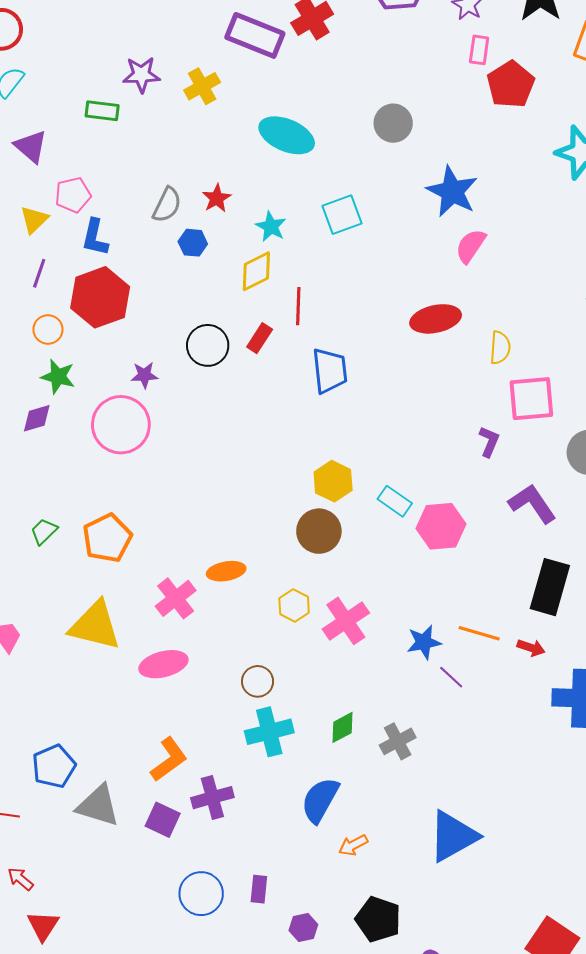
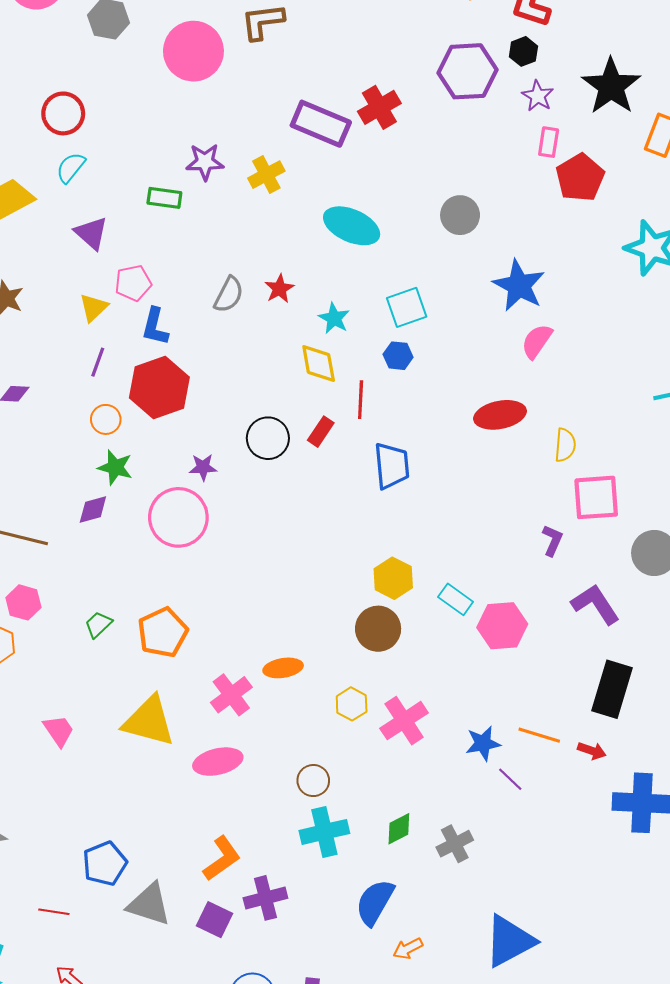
blue hexagon: (193, 243) -> (398, 356), moved
yellow diamond: (256, 271) -> (319, 364), turned -75

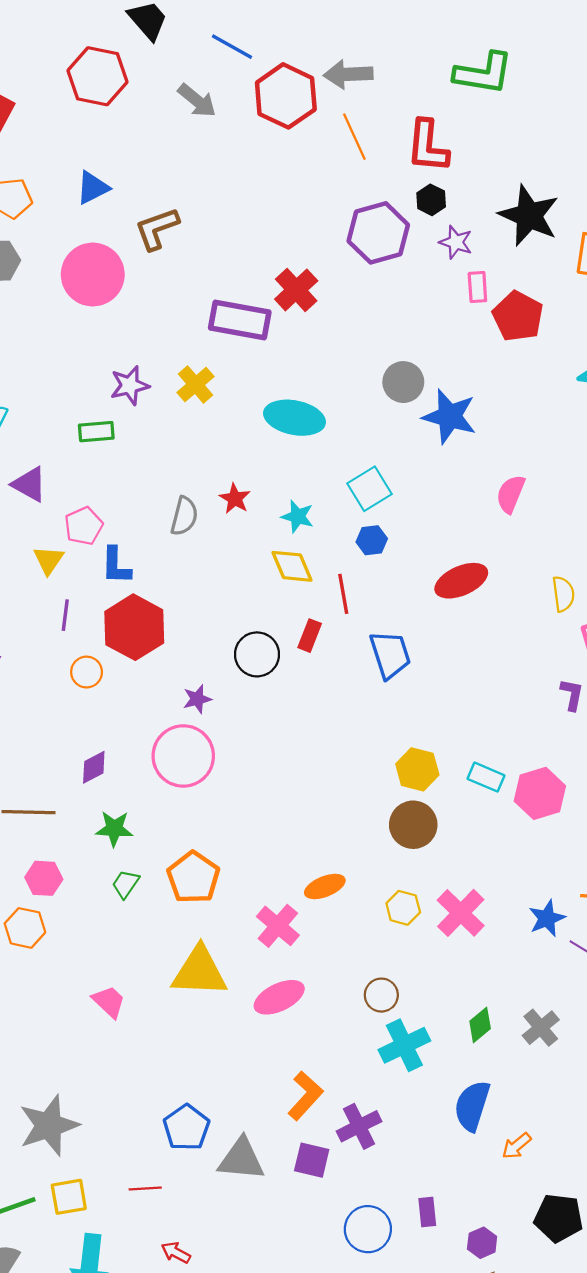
blue star: (519, 286) -> (450, 416), moved
red ellipse: (500, 415) -> (461, 581), moved
green star: (115, 467) -> (114, 829), moved

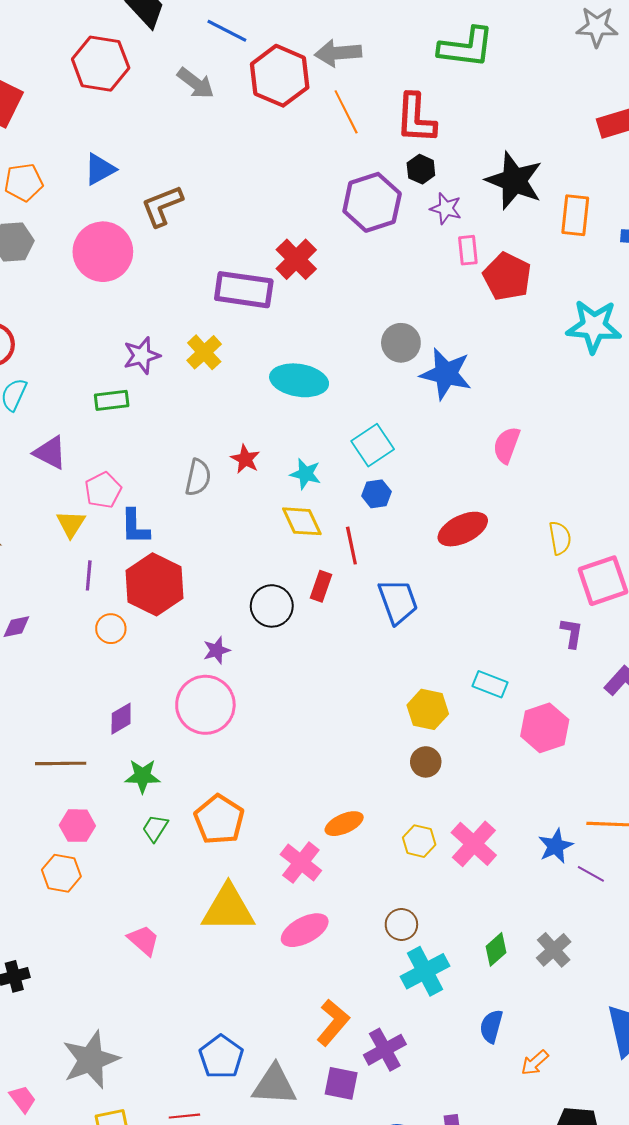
cyan rectangle: (486, 777) -> (490, 684), moved
brown circle: (413, 825) -> (426, 762), size x0.7
blue semicircle: (472, 1106) -> (491, 1026), size x0.7

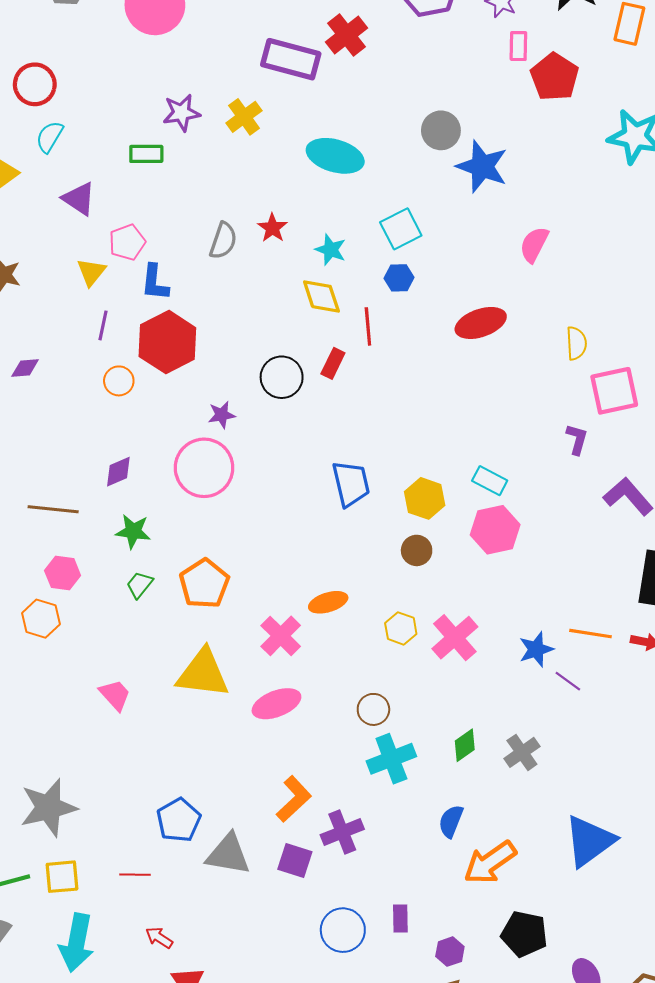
blue trapezoid: (398, 602) -> (351, 484), moved
pink hexagon: (545, 728) -> (495, 530), moved
orange arrow: (535, 1063) -> (490, 863), size x1.8

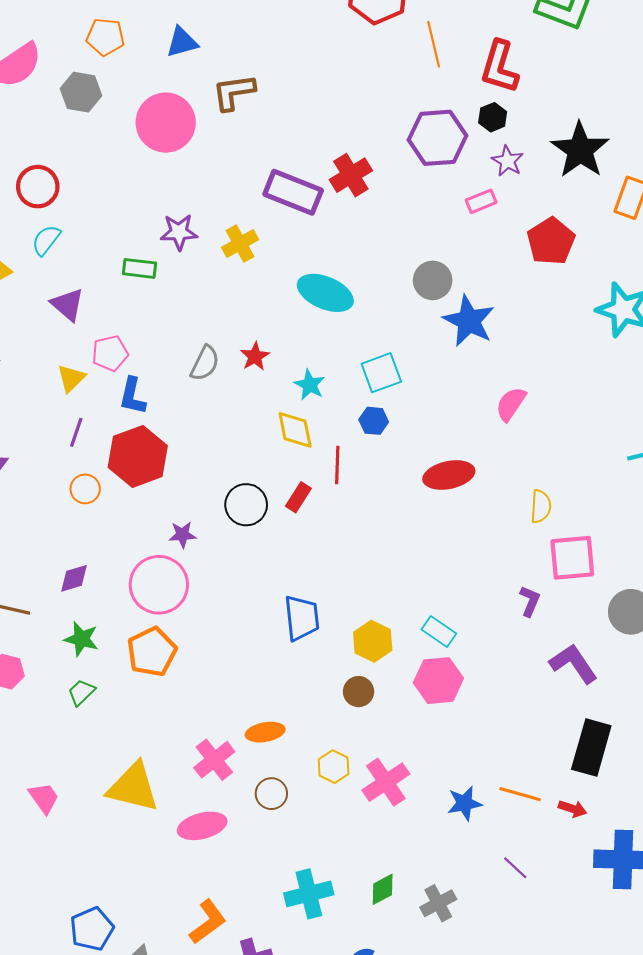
pink rectangle: (518, 46) -> (481, 201), moved, turned 60
orange pentagon: (204, 584) -> (152, 652), moved
purple line: (568, 681) -> (515, 868), moved
brown circle: (373, 709) -> (271, 794), moved

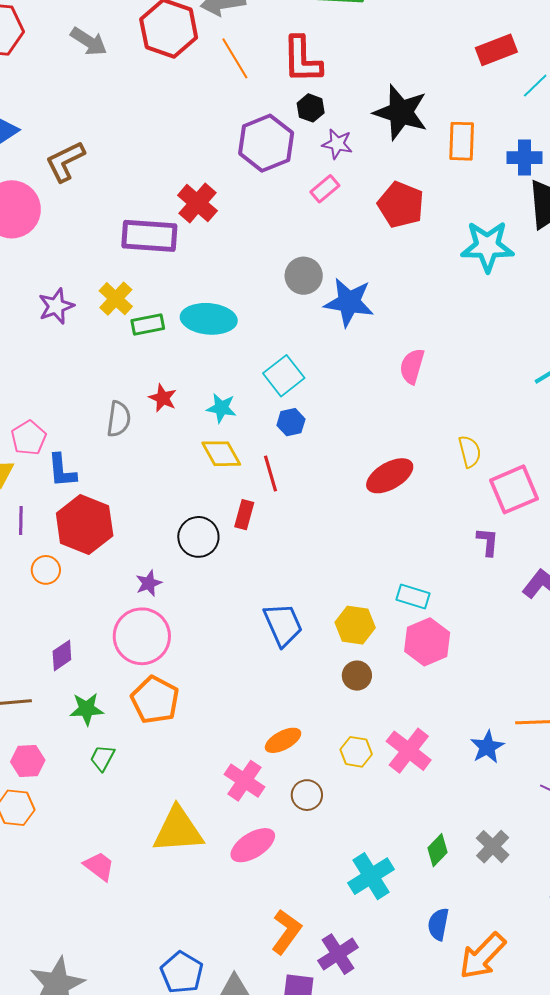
green rectangle: (139, 268) -> (148, 325), moved
red ellipse: (449, 475) -> (390, 476), moved

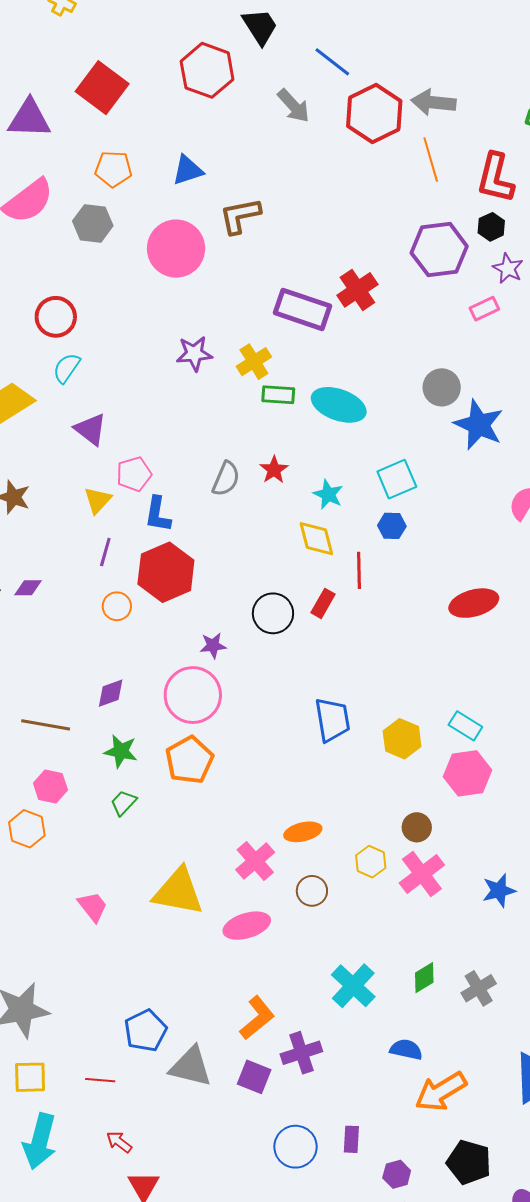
brown circle: (357, 676) -> (417, 827), moved
cyan cross: (371, 876) -> (353, 986), turned -30
blue semicircle: (438, 924) -> (406, 1049), turned 76

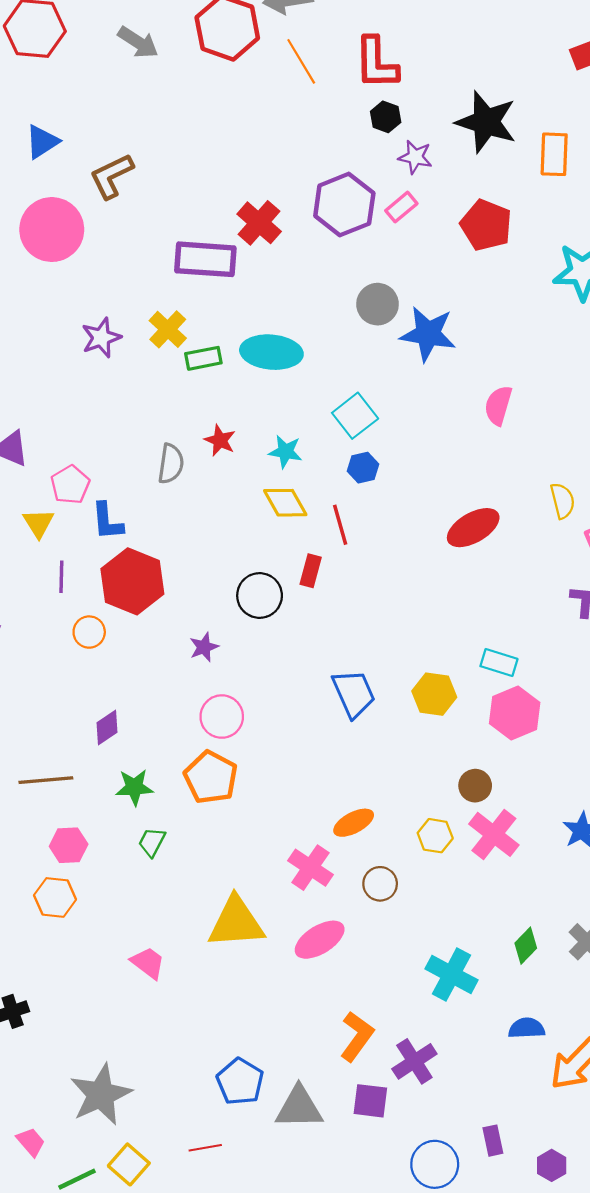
purple hexagon: (439, 250) -> (344, 205), moved
pink circle: (193, 695) -> (222, 717), moved, size x0.7
yellow square: (30, 1077) -> (129, 1164), turned -33

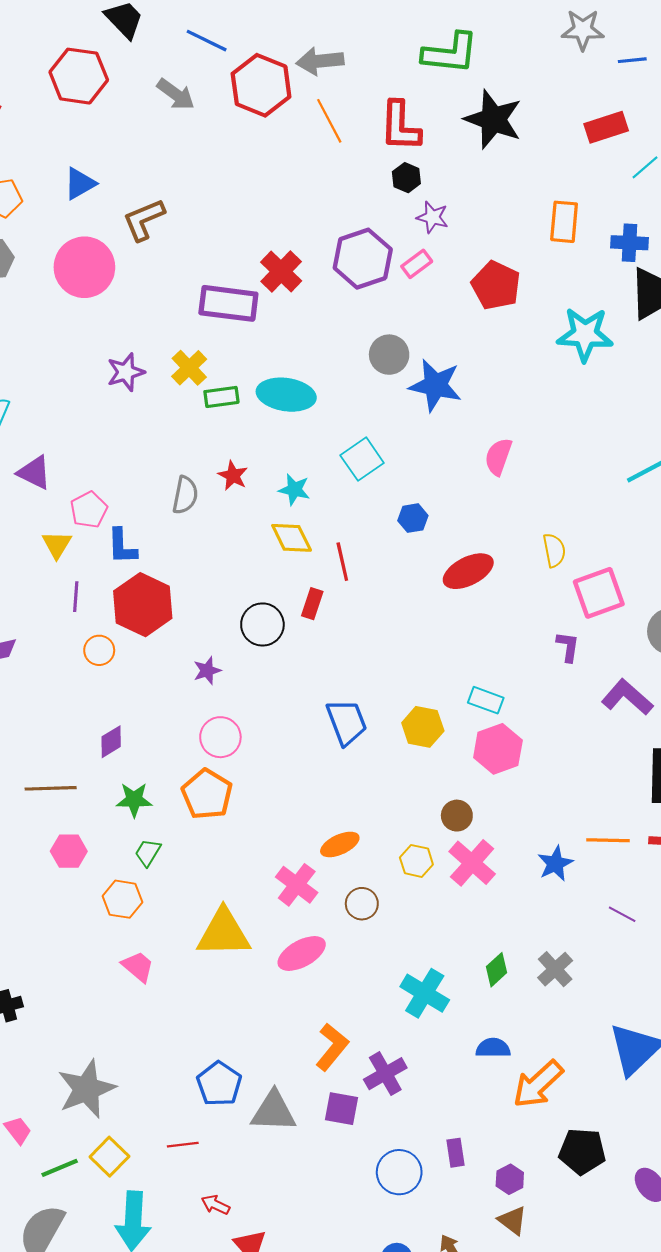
black star: (486, 122) -> (493, 119), moved
blue hexagon: (363, 468) -> (413, 518), moved
orange hexagon: (55, 897) -> (122, 899), moved

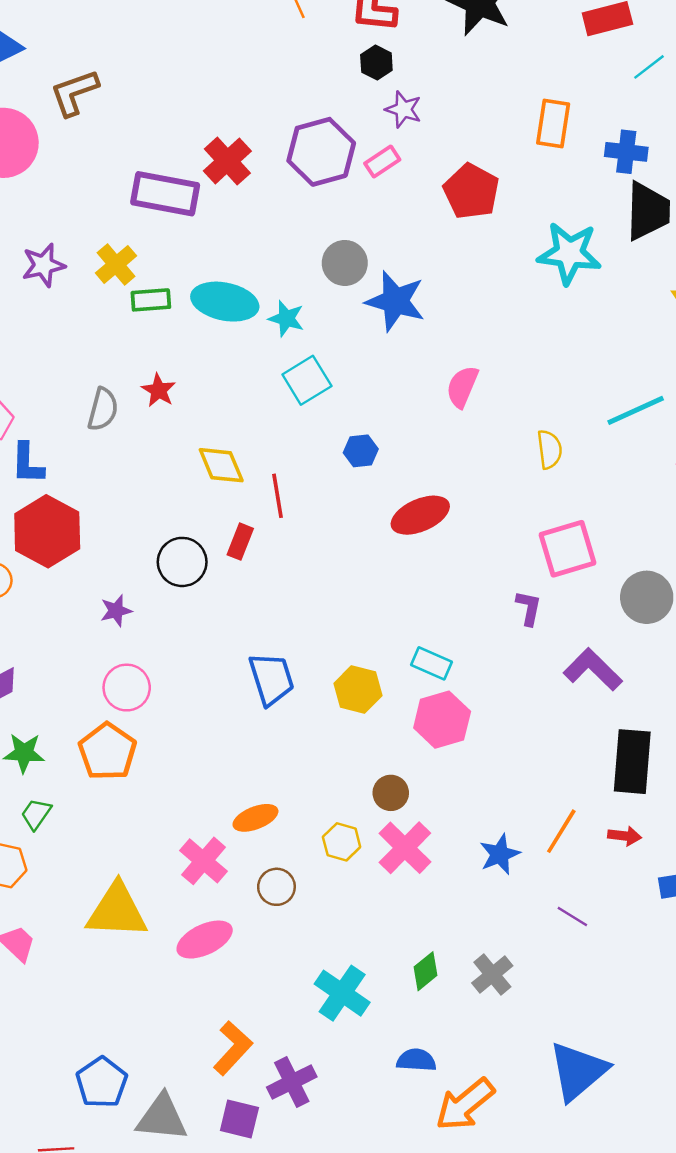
cyan star: (294, 490) -> (286, 319), moved
yellow semicircle: (554, 550) -> (550, 449), moved
orange line: (608, 840) -> (561, 831), turned -63

